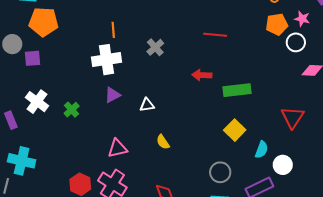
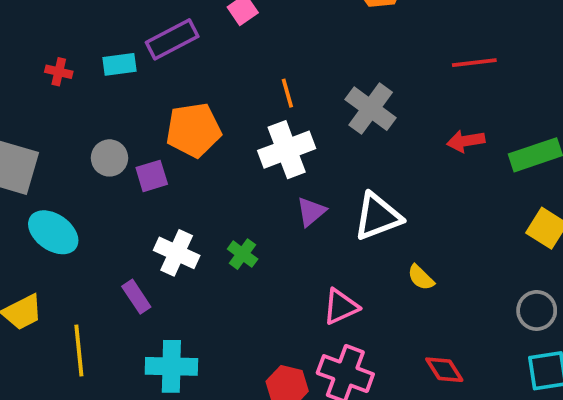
orange pentagon: (44, 22) -> (194, 130), moved
gray cross: (155, 47) -> (371, 109), size x1.5
white triangle: (147, 105) -> (378, 216), size x1.8

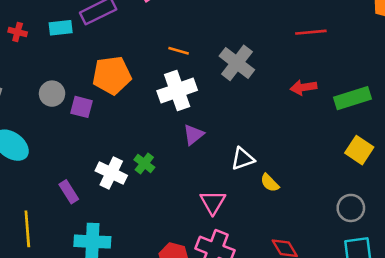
orange line: (287, 93) -> (179, 51), turned -60
purple square: (152, 176) -> (81, 107), turned 30
white triangle: (378, 216) -> (243, 159), moved, size x0.7
white cross: (177, 253) -> (111, 173), moved
pink triangle: (341, 307) -> (213, 202), turned -36

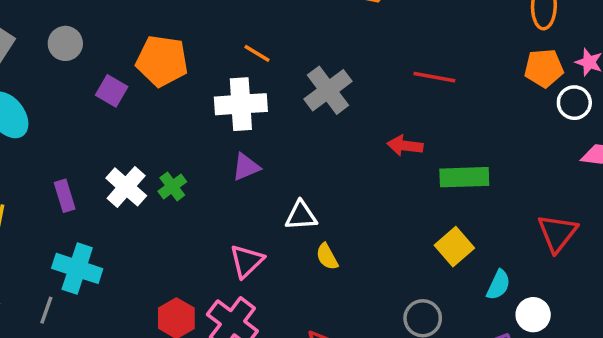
gray circle: (52, 94) -> (65, 43), moved

